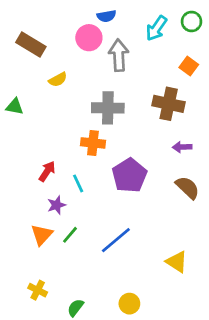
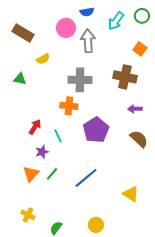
blue semicircle: (106, 16) -> (87, 12), moved
green triangle: (15, 107) -> (20, 79), moved

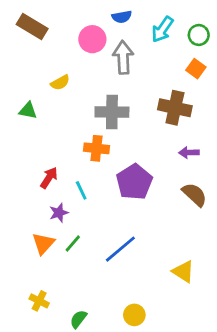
green circle: (142, 16) -> (199, 35), moved
brown rectangle: (23, 33) -> (32, 27), moved

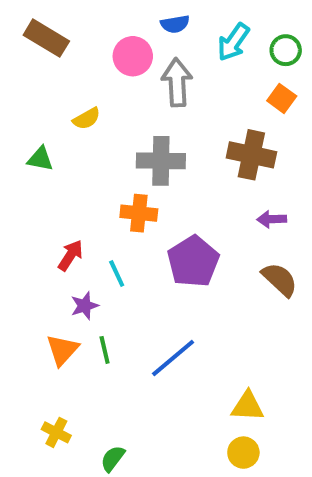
green line: (73, 244) -> (105, 350), turned -54
yellow triangle: (183, 272) -> (247, 406), moved, turned -30
yellow circle: (134, 315) -> (243, 453), moved

